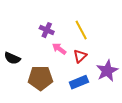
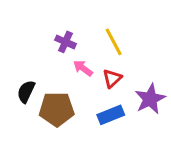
black semicircle: (12, 58) -> (26, 92), moved, turned 91

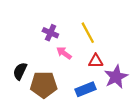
red triangle: (112, 78) -> (96, 61), moved, turned 42

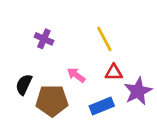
purple cross: (50, 33) -> (44, 39), moved
pink arrow: (64, 53) -> (76, 75), moved

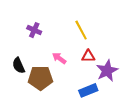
black semicircle: (24, 84) -> (19, 65), turned -49
blue rectangle: (102, 106) -> (88, 90), moved

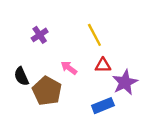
purple cross: (34, 30) -> (40, 35), turned 32
brown pentagon: (40, 78) -> (47, 91), turned 30

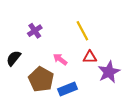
black semicircle: (21, 76) -> (14, 58), moved, turned 63
blue rectangle: (103, 106) -> (68, 89), moved

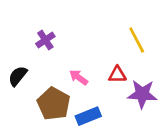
yellow line: (82, 31) -> (137, 40), moved
purple star: (109, 72) -> (142, 94), turned 30

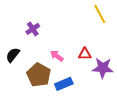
yellow line: (137, 40) -> (100, 14), moved

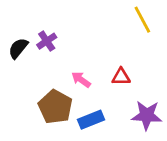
black semicircle: (13, 55) -> (18, 48), moved
purple star: (103, 68) -> (147, 115), moved

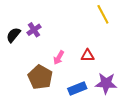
pink arrow: (81, 80) -> (59, 58), turned -96
blue rectangle: (91, 120) -> (77, 88), moved

